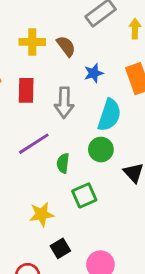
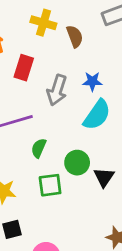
blue star: (94, 73) -> (92, 81), moved
green circle: (101, 150) -> (77, 163), moved

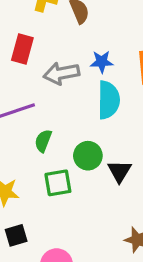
gray arrow: (57, 90) -> (61, 73), turned 64
cyan semicircle: (97, 115) -> (109, 100), turned -32

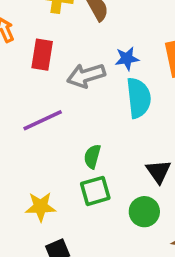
green semicircle: (43, 141) -> (92, 157), moved
green circle: (88, 156) -> (144, 212), moved

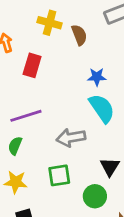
gray arrow: (86, 76) -> (71, 138), moved
cyan semicircle: (139, 98) -> (102, 108), turned -36
green semicircle: (92, 157) -> (15, 146), moved

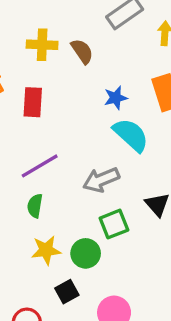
green square: (59, 175) -> (114, 224), moved
green circle: (95, 196) -> (86, 253), moved

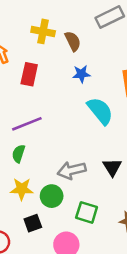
blue star: (116, 98) -> (81, 74), moved
gray arrow: (101, 180) -> (72, 170), moved
green square: (114, 224) -> (87, 212), moved, turned 30

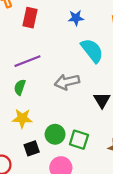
gray arrow: (72, 170) -> (67, 82), moved
green circle: (52, 196) -> (55, 134), moved

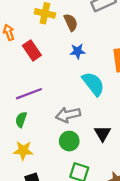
red rectangle: (30, 18) -> (32, 50), turned -48
green circle: (55, 134) -> (69, 141), moved

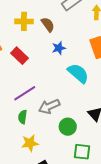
gray arrow: (68, 115) -> (49, 106), moved

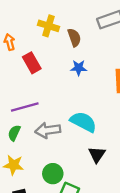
cyan semicircle: (78, 73) -> (83, 122), moved, turned -30
green circle: (68, 127) -> (53, 174), moved

